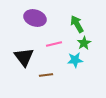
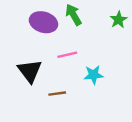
green arrow: (77, 24) -> (74, 15), moved
green star: (84, 43) -> (119, 20), moved

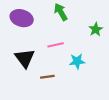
green star: (119, 20) -> (96, 29), moved
purple ellipse: (43, 22) -> (22, 18), moved

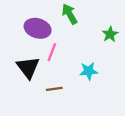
purple ellipse: (22, 18) -> (38, 28), moved
pink line: (56, 45) -> (52, 52), moved, turned -56

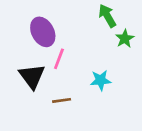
green arrow: (70, 14) -> (107, 16), moved
purple ellipse: (38, 28) -> (43, 32), turned 45

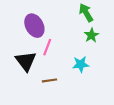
green star: (125, 39) -> (91, 35), moved

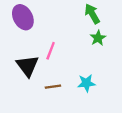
purple ellipse: (34, 26) -> (23, 17), moved
cyan star: (81, 64) -> (86, 83), moved

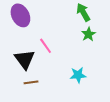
pink line: (51, 51) -> (46, 46), turned -56
brown line: (53, 87) -> (31, 82), moved

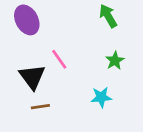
green star: (88, 34) -> (115, 61), moved

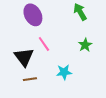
purple ellipse: (27, 20) -> (33, 15), moved
cyan star: (101, 97) -> (64, 72), moved

